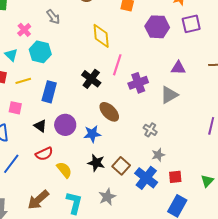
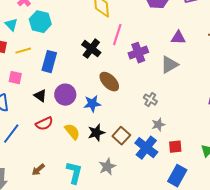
black star: (96, 163) -> (96, 133), turned -30
yellow semicircle: (64, 170) -> (72, 132), moved
brown arrow: (38, 200) -> (38, 170), size x0.6

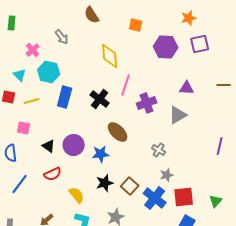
blue rectangle: (49, 62) -> (65, 97), moved
yellow semicircle: (72, 132) -> (77, 195), moved
red square: (175, 147) -> (184, 197), size x1.5

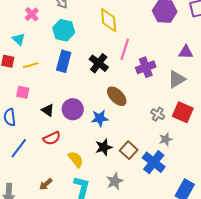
cyan hexagon: (49, 72) -> (64, 30), moved
red square: (184, 197) -> (183, 112), moved, turned 30

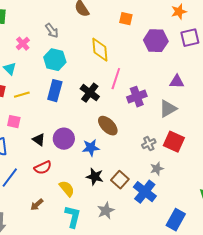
gray cross: (158, 114) -> (149, 144), turned 32
black star: (104, 147) -> (95, 177), turned 30
brown arrow: (46, 184) -> (37, 205), moved

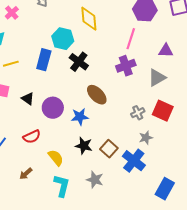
cyan hexagon: (55, 60) -> (63, 39), moved
pink line: (116, 79) -> (131, 39), moved
black triangle: (39, 140) -> (28, 99), moved
gray star: (106, 211) -> (95, 180), turned -30

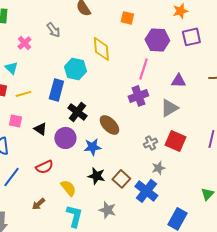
black cross: (79, 62) -> (77, 112), moved

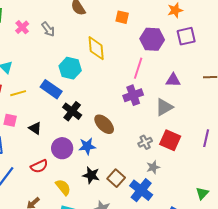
pink cross: (24, 43) -> (22, 27), moved
blue rectangle: (56, 90) -> (51, 89), turned -70
purple circle: (65, 138) -> (62, 148), moved

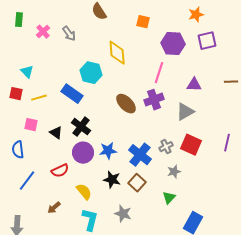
black cross: (72, 111) -> (81, 127), moved
brown ellipse: (104, 124) -> (126, 104), moved
blue cross: (141, 190) -> (140, 155), moved
green triangle: (202, 193) -> (169, 198), moved

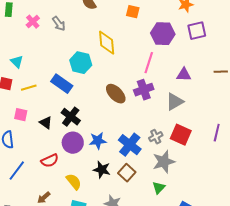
gray star: (174, 172) -> (164, 162), size x1.6

